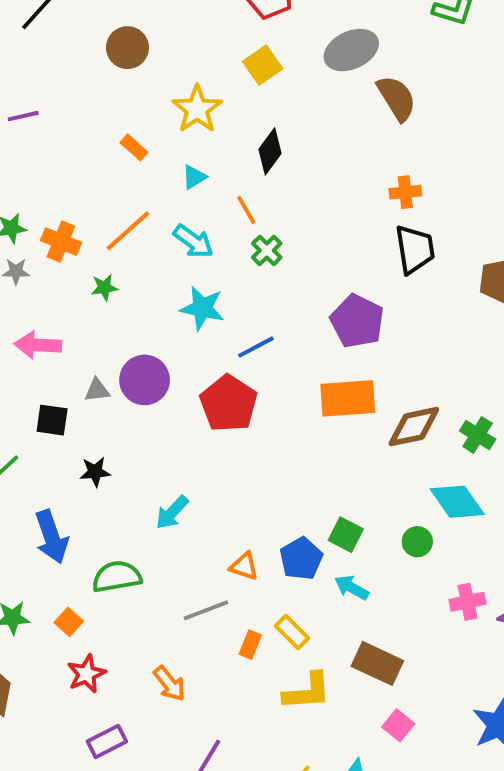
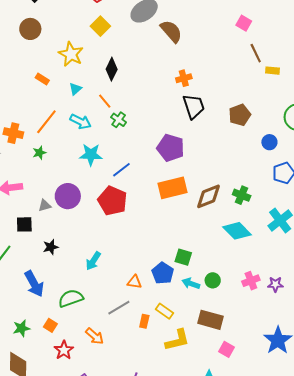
green circle: (417, 542) -> (213, 280), moved
orange arrow: (170, 684) -> (95, 336), moved

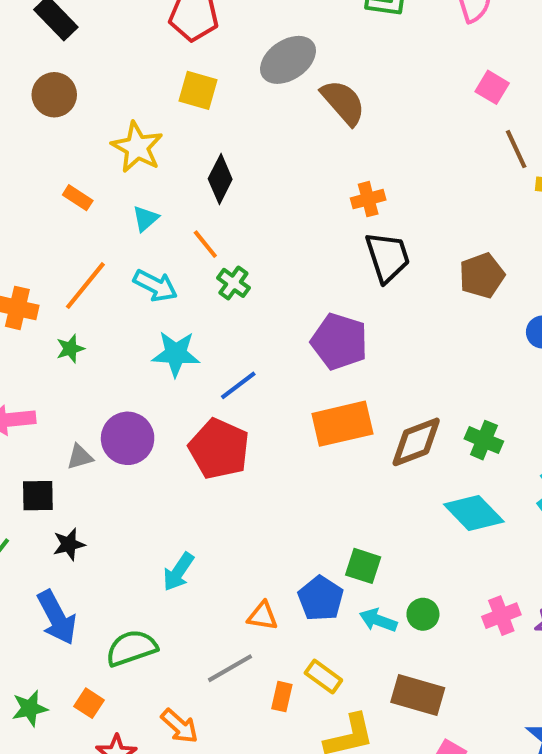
yellow square: (100, 26) -> (198, 90), turned -30
black star: (51, 247) -> (69, 544), moved

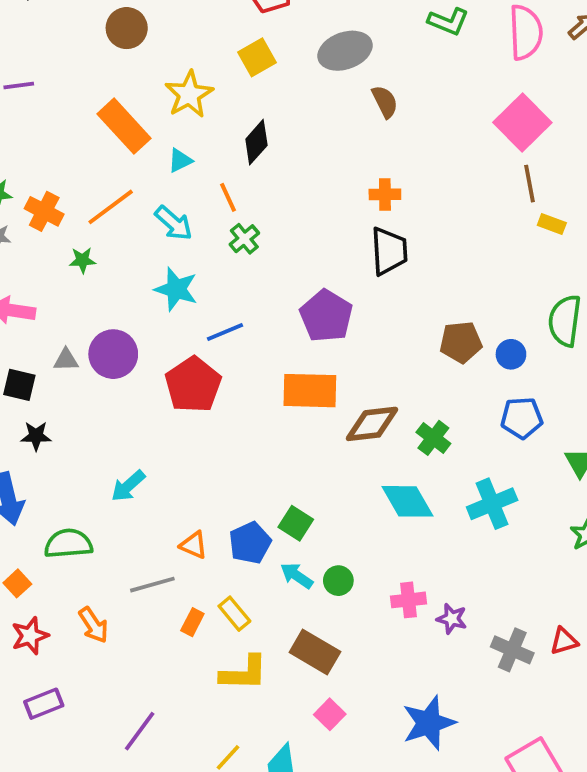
pink square: (492, 87) -> (522, 123), size x1.8
yellow square: (198, 90) -> (257, 57), turned 30
brown semicircle: (343, 102) -> (385, 102), size x0.7
orange rectangle: (78, 198) -> (124, 126), size x2.0
brown pentagon: (482, 276) -> (461, 342), moved

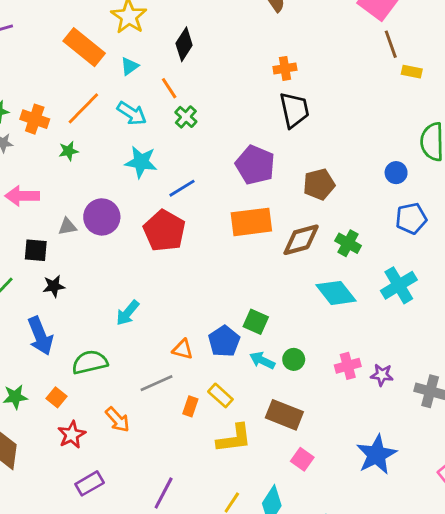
brown pentagon: (461, 342) -> (319, 184), moved

